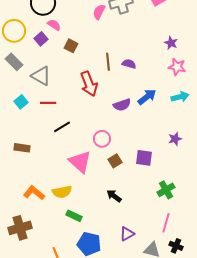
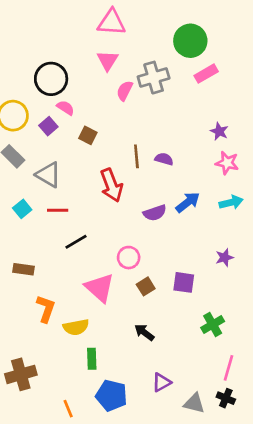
orange L-shape: (34, 193) -> (46, 309), moved, turned 70
green rectangle: (74, 216) -> (92, 359), turned 63
pink line: (166, 223) -> (228, 368), moved

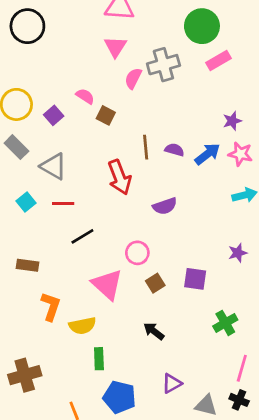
black circle: (51, 79) -> (27, 26), moved
pink semicircle: (66, 108) -> (85, 96), moved
purple star: (219, 131) -> (232, 121), turned 30
brown square: (88, 135) -> (106, 115), moved
blue arrow: (188, 202) -> (207, 154), moved

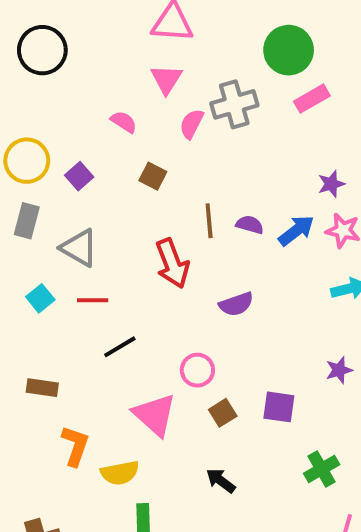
pink semicircle: (85, 96) -> (124, 122), moved
gray rectangle: (16, 147) -> (27, 221), turned 60

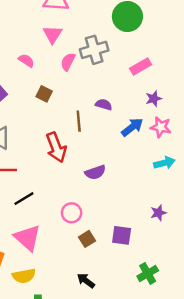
pink rectangle: (312, 99) -> (141, 66), moved
purple semicircle: (250, 225) -> (104, 105), moved
pink triangle: (155, 415) -> (28, 238), moved

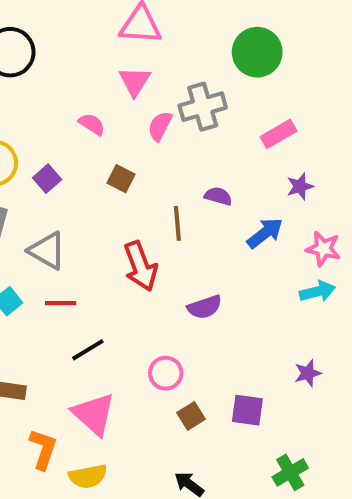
pink star: (161, 127) -> (323, 249), moved

